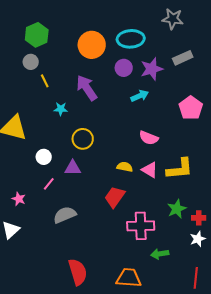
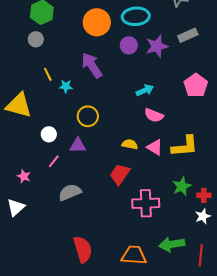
yellow line: (45, 81) -> (48, 74), moved
cyan arrow: (140, 96) -> (145, 90), moved
green arrow: (160, 254) -> (172, 244), moved, size x1.4

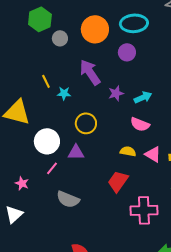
gray circle: (36, 39) -> (60, 38), moved
purple star: (157, 46) -> (116, 93), moved, size x0.7
pink semicircle: (154, 115) -> (140, 124), moved
white circle: (49, 134) -> (47, 141), size x1.6
gray semicircle: (70, 192) -> (68, 199), turned -135

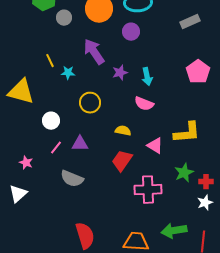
cyan arrow: (143, 97) -> (147, 77), turned 102
white circle: (47, 141) -> (51, 121), size x0.7
yellow semicircle: (128, 151) -> (123, 131), moved
purple triangle: (76, 152) -> (80, 144), moved
pink triangle: (153, 154) -> (155, 146), moved

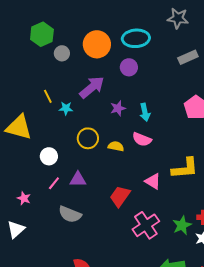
purple arrow: (94, 52) -> (92, 87), turned 84
yellow semicircle: (123, 131) -> (116, 146), moved
green star: (184, 173) -> (182, 225), moved
pink cross: (148, 190) -> (146, 225), turned -32

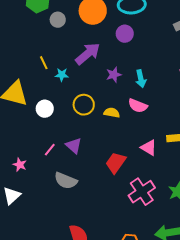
white circle: (49, 156) -> (45, 109), moved
purple triangle: (78, 179) -> (74, 146), turned 42

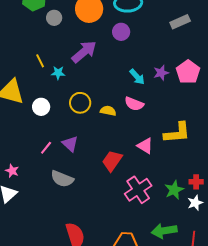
purple star: (114, 75) -> (161, 73), moved
cyan arrow: (141, 79) -> (137, 77), turned -30
pink star: (20, 165) -> (12, 171), moved

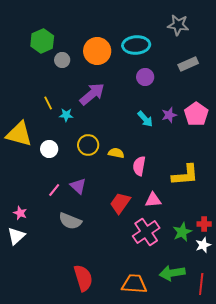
purple circle: (121, 32) -> (145, 77), moved
pink semicircle: (134, 104) -> (139, 166), moved, turned 78
pink triangle: (145, 146) -> (153, 200), moved, turned -36

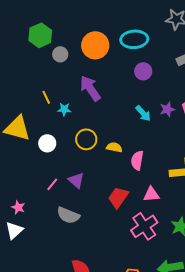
purple arrow: (92, 94) -> (90, 88), turned -84

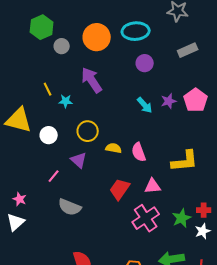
yellow semicircle: (114, 147) -> (114, 148), moved
pink semicircle: (137, 160) -> (139, 152), turned -30
purple triangle: (76, 180) -> (79, 160), moved

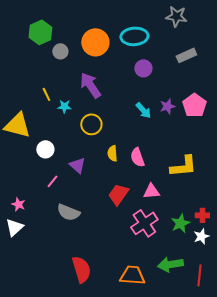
yellow circle: (88, 131) -> (91, 124), moved
white circle: (49, 135) -> (45, 149), moved
yellow semicircle: (114, 148) -> (112, 153), turned -105

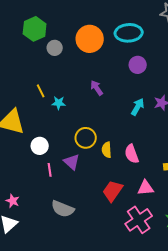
purple arrow: (90, 85) -> (97, 88), moved, size x0.6
cyan arrow: (143, 110) -> (138, 107), turned -108
yellow circle: (91, 124) -> (86, 138), moved
pink line: (52, 181) -> (50, 170), moved, turned -48

